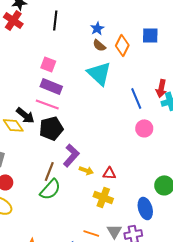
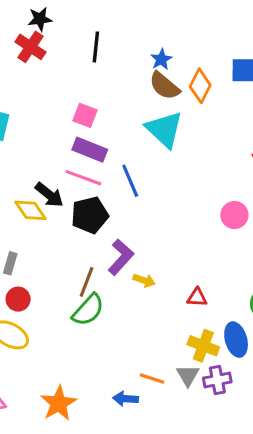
brown semicircle: (99, 45) -> (164, 86), size x1.5
blue line: (136, 98) -> (130, 181), moved
red triangle: (109, 173) -> (197, 298), moved
yellow cross: (103, 197) -> (203, 346), moved

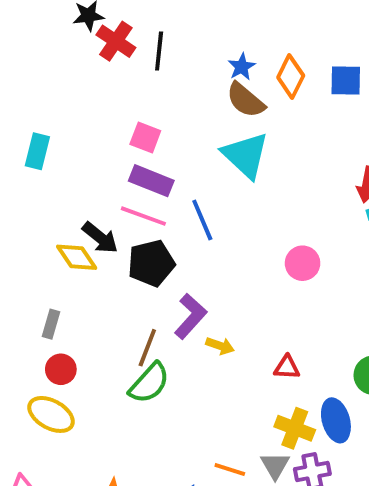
red cross: (31, 47) -> (116, 41), moved
orange diamond: (200, 86) -> (291, 77), moved
pink circle: (234, 215) -> (303, 263), moved

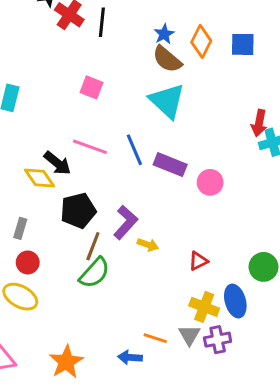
purple rectangle: (151, 181) -> (170, 165), moved
black pentagon: (151, 263) -> (78, 211), moved
red triangle: (287, 367) -> (198, 261), turned -30

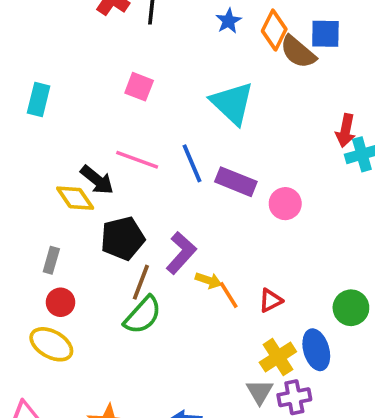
brown semicircle: (167, 59) -> (298, 52), moved
yellow cross: (204, 307) -> (278, 357), turned 36
orange line: (155, 338) -> (229, 295), moved, turned 40

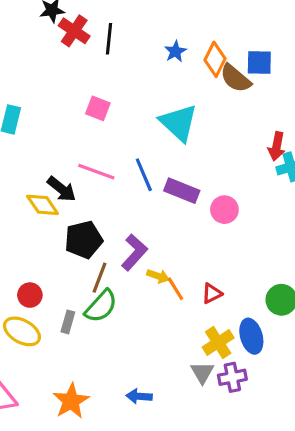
gray rectangle: (51, 260) -> (68, 322), moved

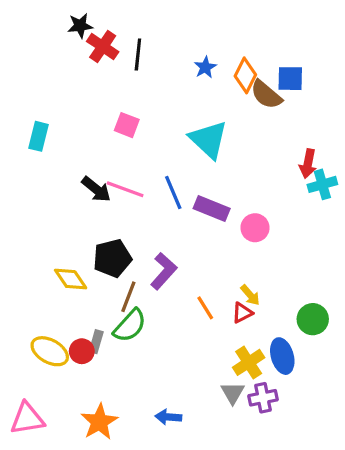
black arrow: (62, 189) -> (96, 189), moved
yellow diamond: (43, 205) -> (71, 279), moved
yellow arrow: (158, 276) -> (250, 295), moved, turned 30
red circle: (30, 295) -> (82, 351), moved

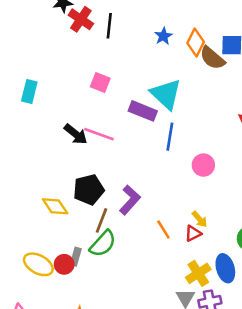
blue line: (173, 192) -> (170, 137), moved, turned 32
purple rectangle: (212, 208) -> (143, 111), moved

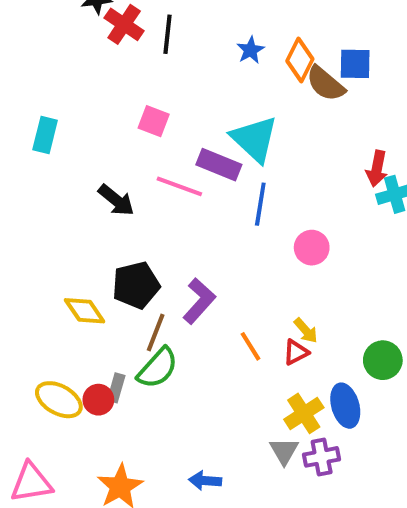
pink line: (99, 134) -> (179, 186), moved

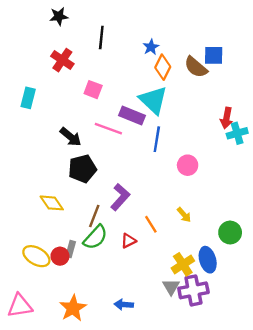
red cross: (124, 24) -> (62, 60), moved
orange diamond: (300, 60) -> (163, 67), moved
black pentagon: (136, 285) -> (82, 169), moved
red triangle: (296, 352) -> (128, 241), moved
purple cross: (322, 457) -> (193, 290), size x1.4

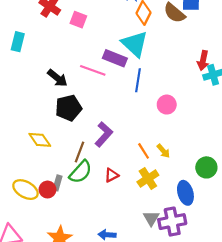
pink square: (93, 90) -> (78, 20), moved
orange line: (151, 224) -> (144, 151), moved
yellow cross: (183, 264) -> (148, 178), moved

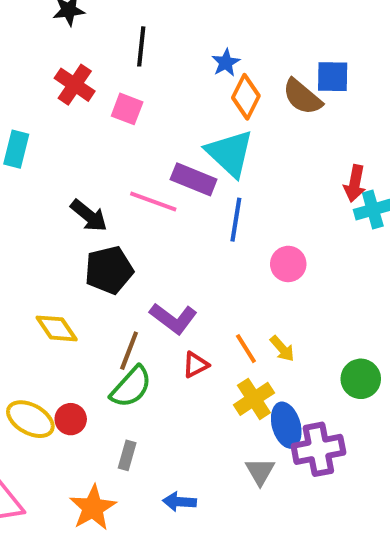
purple L-shape: (104, 134) -> (173, 318), turned 85
red triangle: (112, 175) -> (196, 365), moved
gray rectangle: (57, 183) -> (127, 455), moved
blue ellipse: (185, 193) -> (286, 425), moved
purple cross: (172, 222) -> (318, 449), moved

